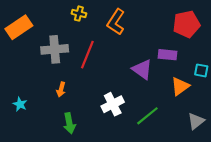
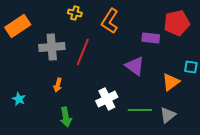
purple rectangle: (167, 55) -> (151, 38), moved
green line: (147, 116) -> (140, 110), turned 40
gray triangle: (196, 121) -> (168, 115), moved

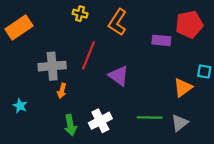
gray cross: (52, 47) -> (52, 66), moved
purple triangle: (135, 66) -> (119, 76), moved
white cross: (107, 99) -> (100, 121), moved

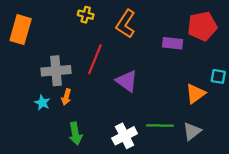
orange rectangle: (19, 28) -> (21, 30), turned -40
cyan star: (20, 106) -> (42, 103), moved
white cross: (100, 121) -> (125, 136), moved

